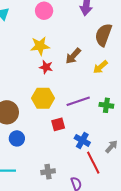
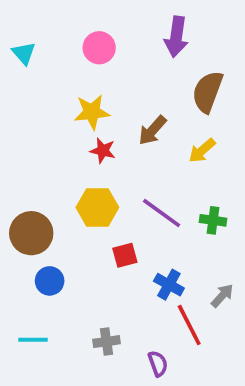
purple line: (78, 101) -> (162, 213), turned 55

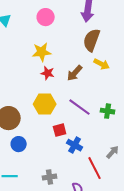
brown semicircle: (207, 92) -> (92, 40), moved
brown arrow: (152, 130) -> (75, 73), moved
yellow arrow: (202, 151) -> (102, 64), moved, turned -112
blue cross: (169, 285) -> (75, 145), moved

